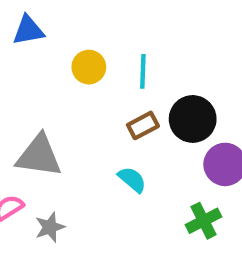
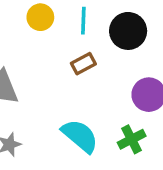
black circle: (193, 119) -> (128, 31), moved
cyan semicircle: (132, 180) -> (80, 136), moved, size x1.6

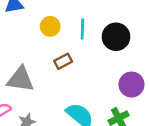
brown rectangle: (83, 64) -> (63, 61), moved

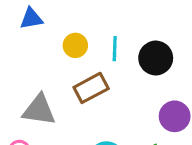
brown rectangle: (63, 61) -> (91, 88), size x1.5

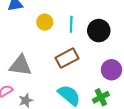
brown rectangle: (91, 88) -> (67, 58), moved

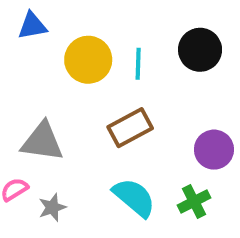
yellow circle: (45, 22) -> (88, 60), size x1.5
black circle: (99, 31) -> (200, 50), moved

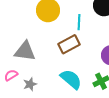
cyan line: (138, 64) -> (79, 22), moved

